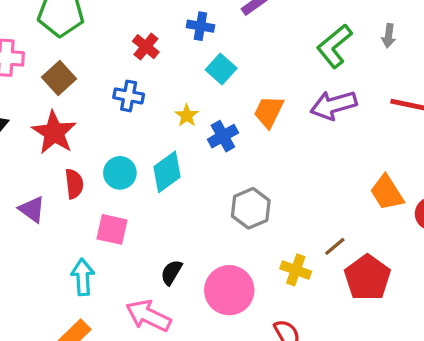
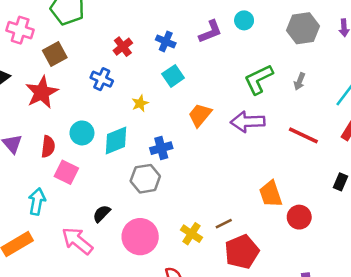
blue cross: (223, 136) -> (161, 148), moved
red semicircle: (74, 184) -> (48, 147), moved
gray hexagon: (251, 208) -> (145, 179), moved

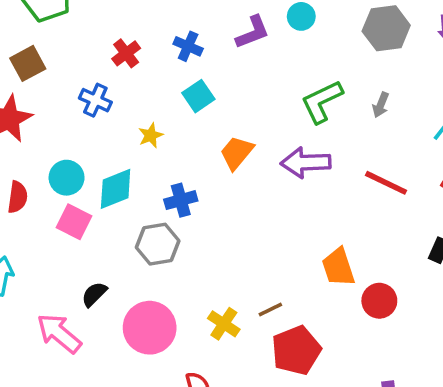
pink square: (66, 172) -> (74, 222), moved

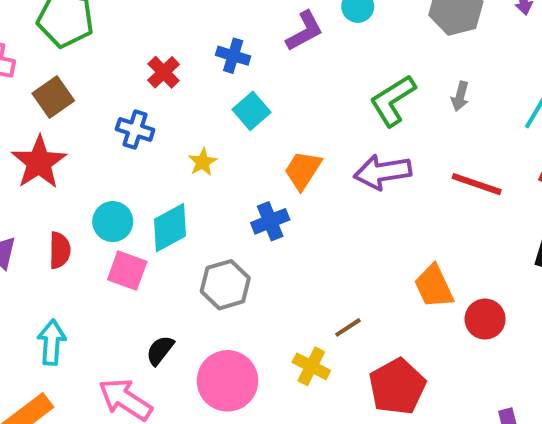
blue cross: (181, 200) -> (270, 221), moved
brown line: (270, 310) -> (348, 327), moved

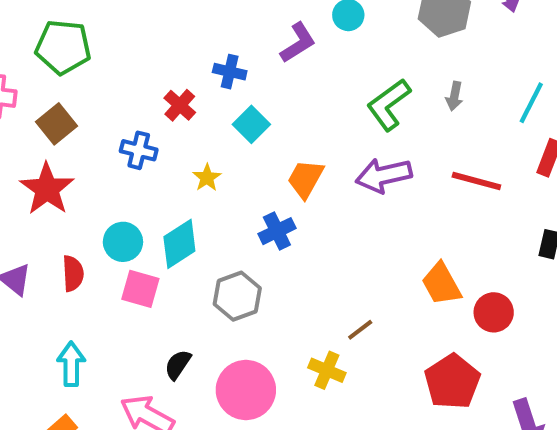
red cross: (164, 72) -> (180, 105), moved
red pentagon: (397, 387) -> (452, 382), moved

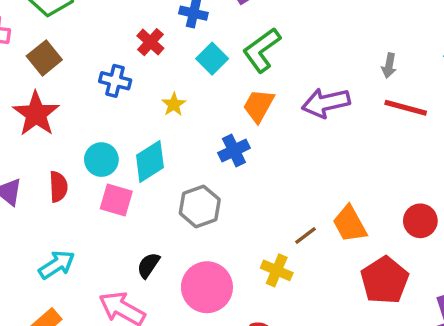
gray arrow: (454, 96) -> (389, 66), moved
green L-shape: (389, 105) -> (262, 50), moved
orange trapezoid: (441, 284) -> (350, 224), moved
cyan arrow: (71, 364) -> (57, 265), turned 57

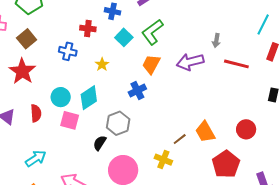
red cross: (150, 42) -> (88, 28), turned -35
gray arrow: (389, 66) -> (216, 41), moved
black semicircle: (148, 265) -> (100, 143), moved

